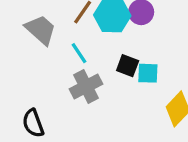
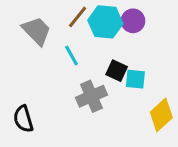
gray cross: (86, 86) -> (91, 96), moved

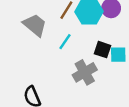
cyan line: (71, 56) -> (65, 42), turned 70

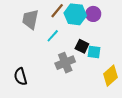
gray trapezoid: (35, 25) -> (30, 19), turned -125

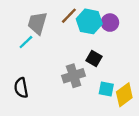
cyan line: (53, 36) -> (26, 42), moved
cyan square: (94, 52) -> (106, 89), moved

